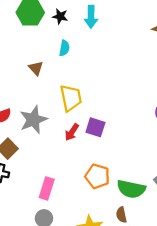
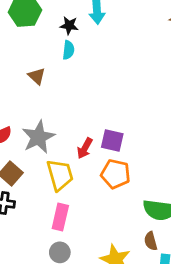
black star: (60, 16) -> (69, 25), moved
yellow trapezoid: (71, 98) -> (60, 175), moved
orange pentagon: (97, 176) -> (116, 174), moved

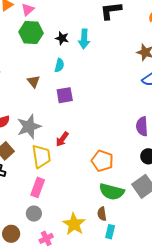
black star: (69, 25) -> (62, 38), moved
purple square: (112, 140) -> (65, 95), moved, turned -30
orange pentagon: (116, 174) -> (102, 161), moved

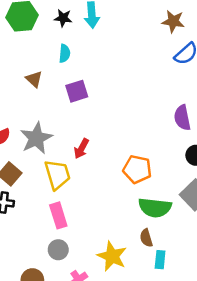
pink rectangle: (38, 187) -> (58, 215), turned -30

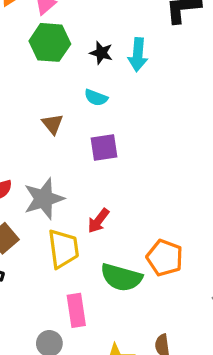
cyan semicircle: (65, 53) -> (96, 98), turned 96
green semicircle: (155, 208) -> (121, 277), moved
pink rectangle: (58, 215) -> (76, 310), moved

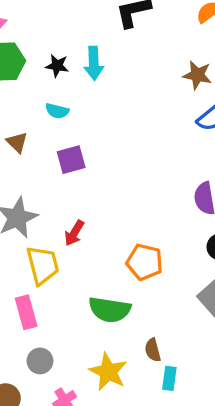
green semicircle: (121, 277) -> (110, 310), moved
pink rectangle: (76, 310) -> (26, 312), moved

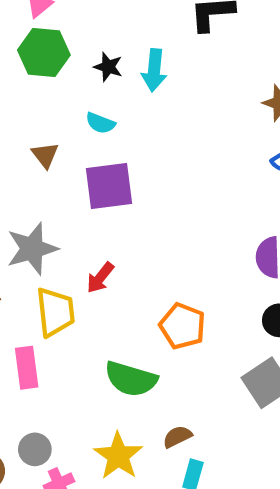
purple square: (71, 160) -> (109, 186), size x1.4
brown semicircle: (153, 350) -> (177, 437), turned 70
gray circle: (40, 361) -> (35, 449), moved

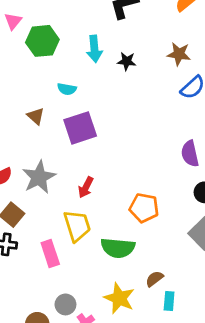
green hexagon: (44, 52) -> (42, 41), moved
black star: (108, 67) -> (127, 61), moved
yellow trapezoid: (55, 312) -> (77, 226), moved

